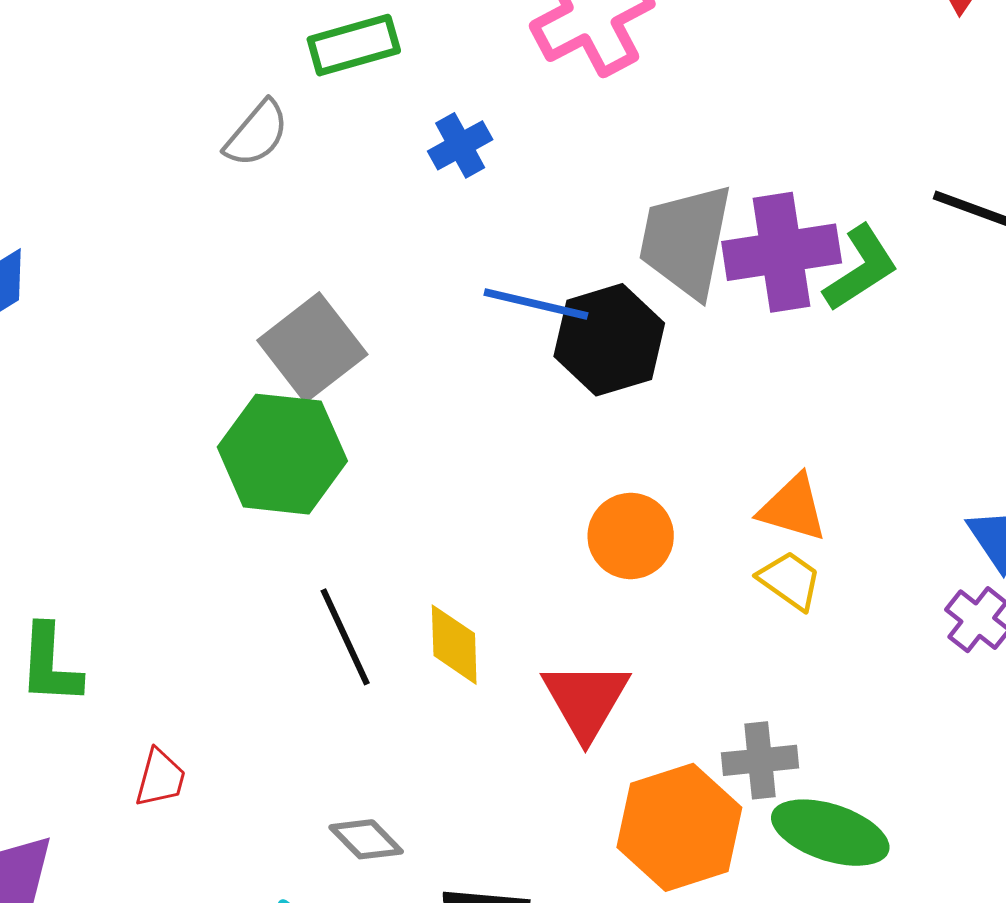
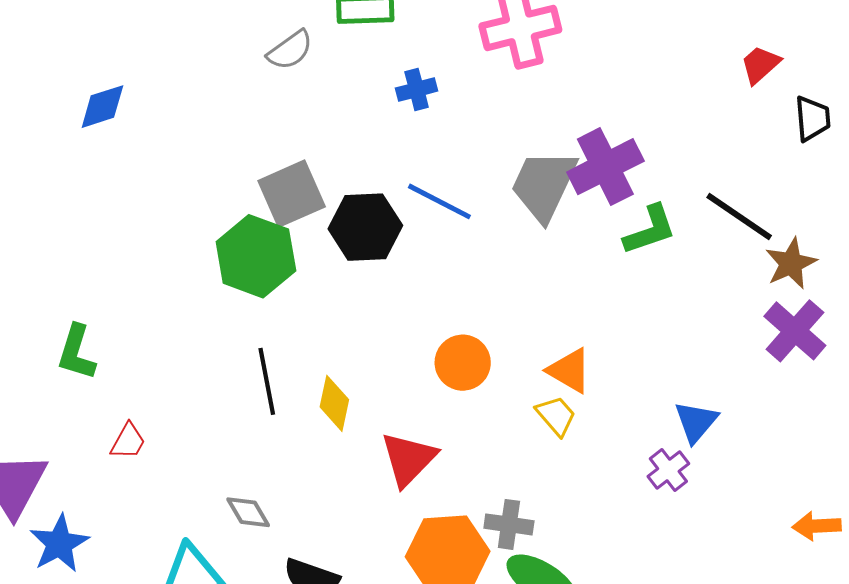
purple cross: (782, 252) -> (605, 167), moved, turned -32
black hexagon: (609, 340) -> (365, 227), moved

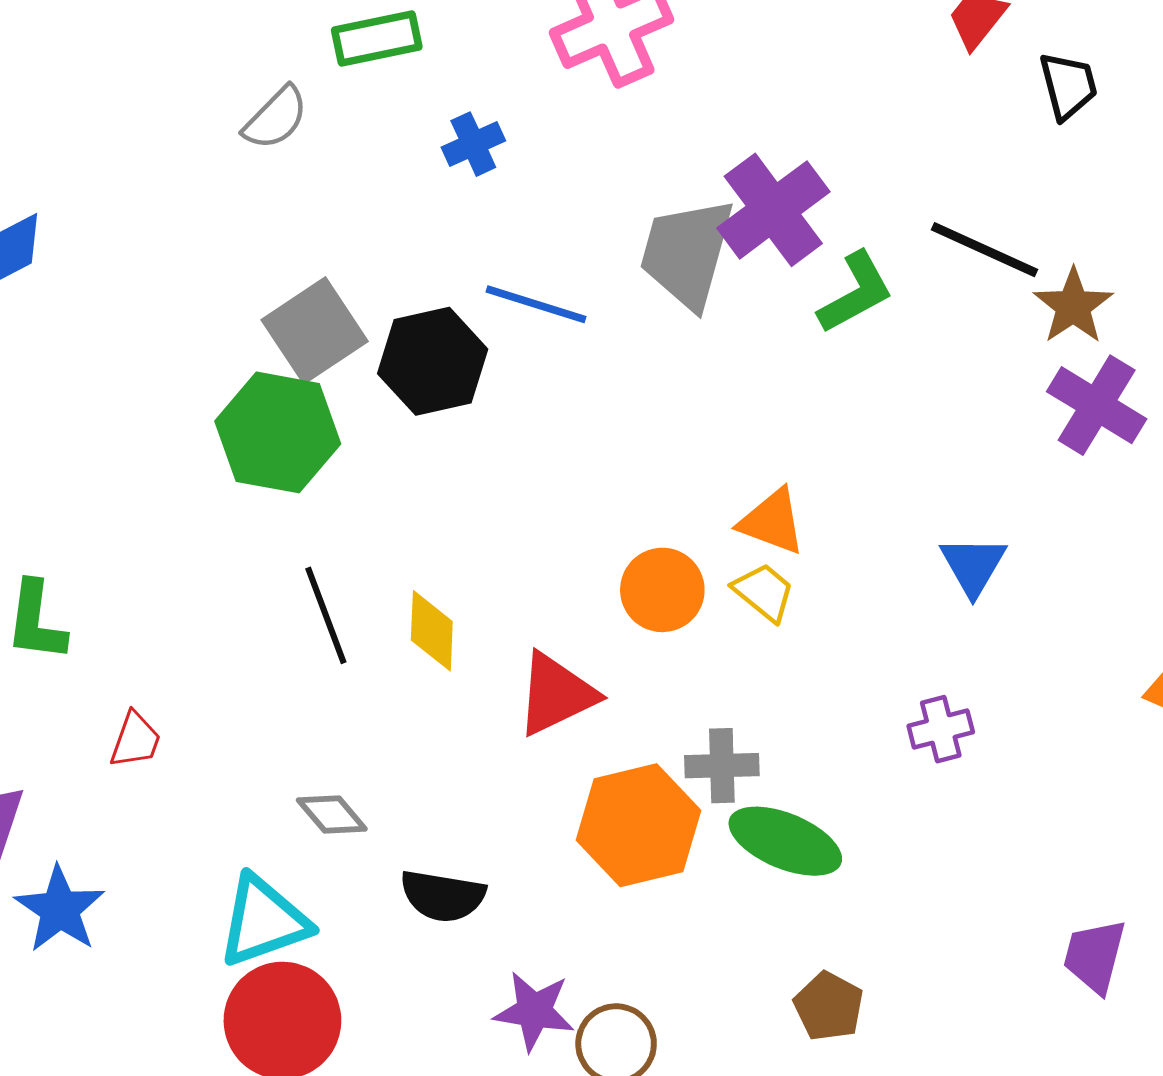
orange circle: (463, 363) -> (662, 590), moved
red triangle: (408, 459) -> (556, 694), turned 30
purple cross: (668, 470) -> (941, 729), moved, turned 33

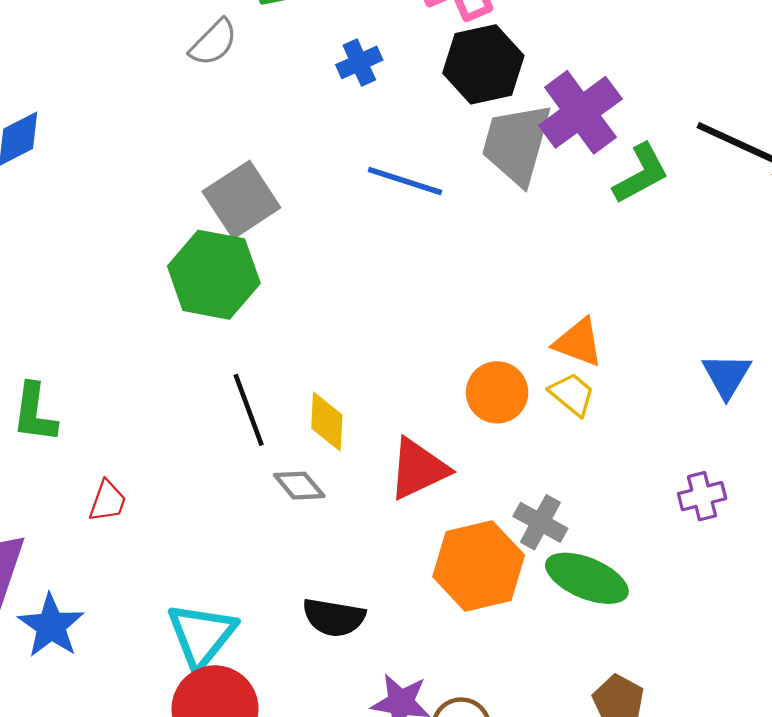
black hexagon: (433, 361) -> (483, 64), moved
gray cross: (722, 766) -> (540, 522), turned 30
gray diamond: (332, 814) -> (299, 486), moved
cyan triangle: (264, 921) -> (201, 635), turned -32

